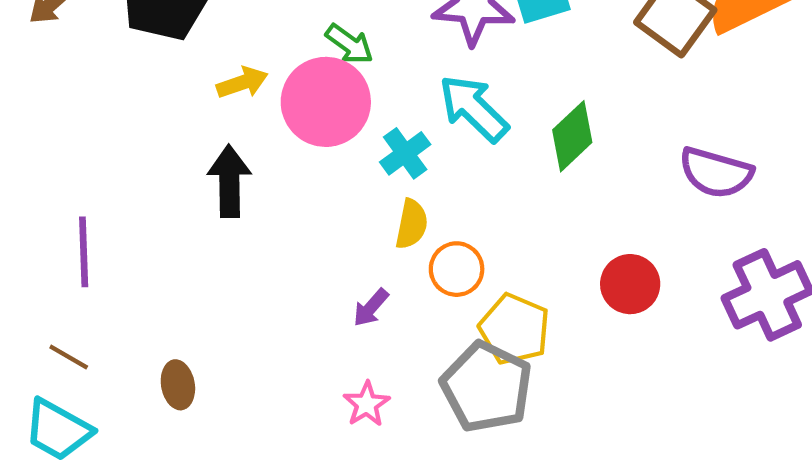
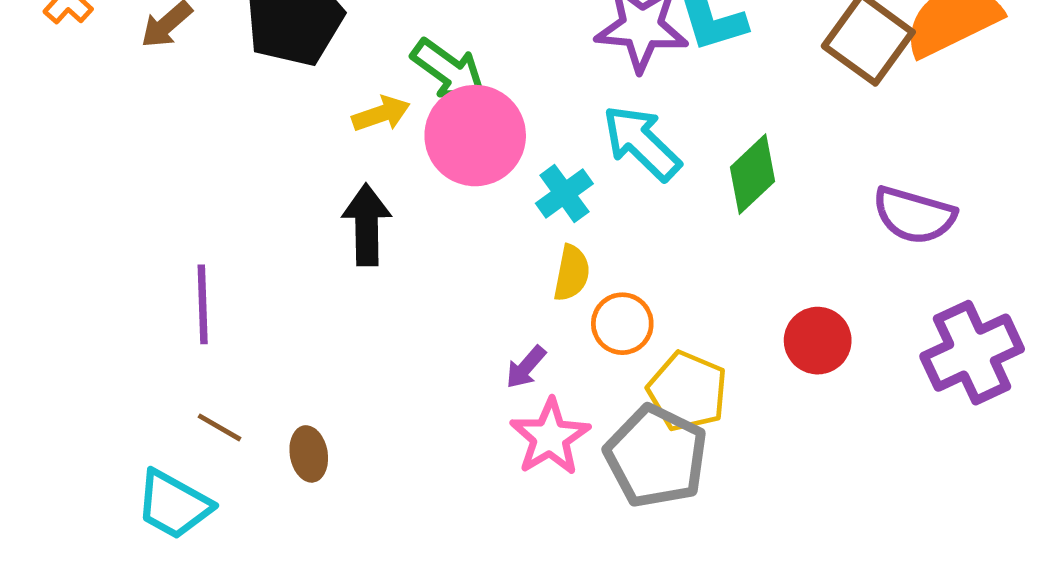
green arrow: (349, 44) -> (449, 70), moved, size x1.4
brown line: (69, 357) -> (219, 427), moved
pink star: (367, 404) -> (550, 437), moved, size x1.5

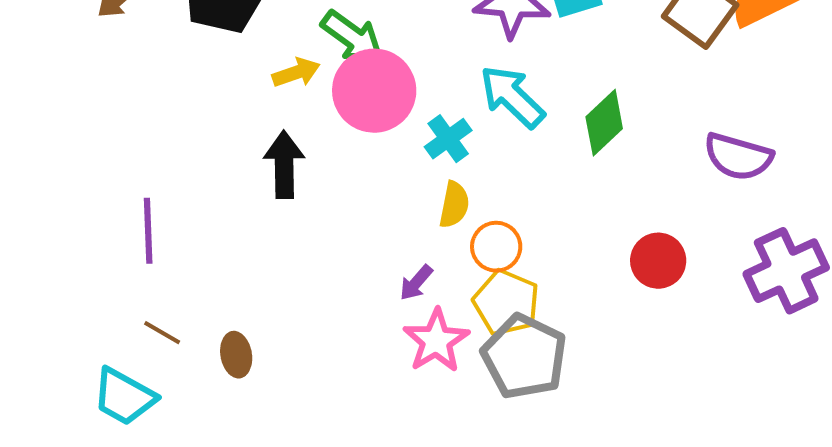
yellow pentagon: (687, 391) -> (506, 303), moved

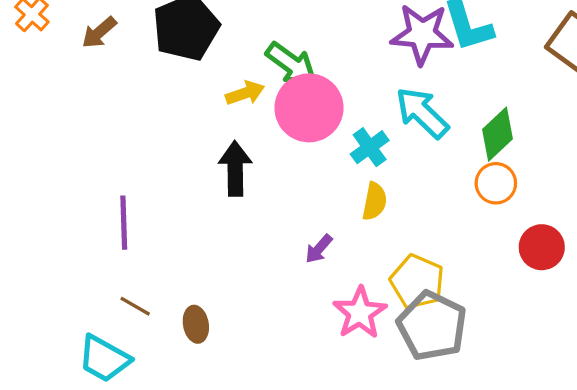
orange circle: (496, 247) -> (496, 183), moved
purple arrow: (416, 283) -> (319, 249), moved

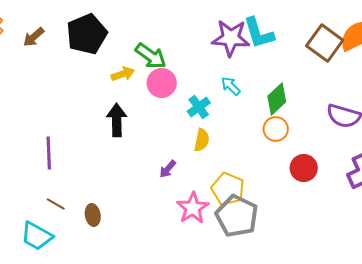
pink circle: (309, 108) -> (162, 83), size x0.7
cyan arrow: (422, 113) -> (231, 86), size x0.6

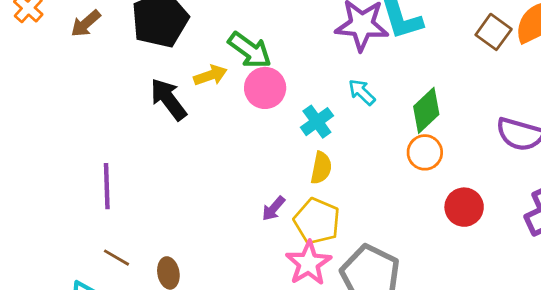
brown square: (325, 43) -> (494, 32), size x0.7
black arrow: (117, 120) -> (168, 99), moved, turned -36
yellow pentagon: (228, 189) -> (317, 221), moved

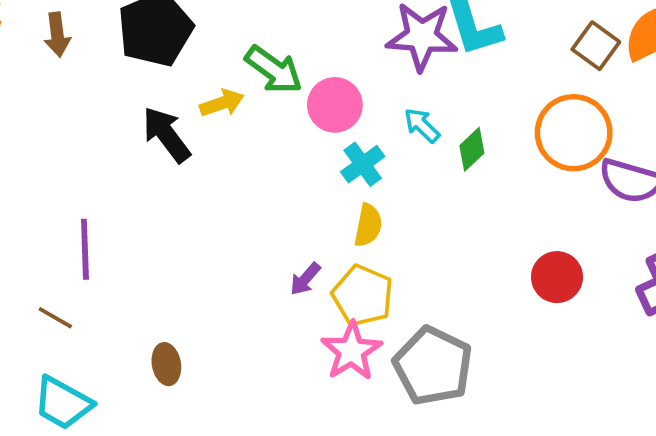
brown arrow: (86, 23) -> (57, 35), turned -56
pink circle: (265, 88) -> (335, 105), moved
green diamond: (426, 110) -> (472, 149), moved, size x0.7
orange circle: (425, 152) -> (574, 133), moved, size x1.6
brown line: (117, 258) -> (55, 318), moved

